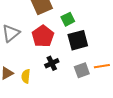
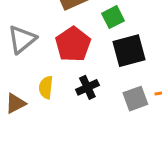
yellow semicircle: (26, 76) -> (46, 87), moved

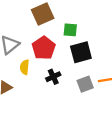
green square: (113, 17) -> (70, 30), turned 32
yellow semicircle: (46, 87) -> (25, 67), moved

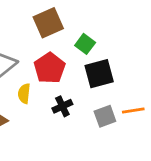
green square: (70, 30) -> (85, 44), turned 32

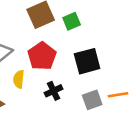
green square: (85, 44) -> (72, 21), moved, turned 30

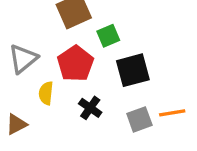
green square: (72, 21) -> (108, 36), moved
black cross: (54, 91) -> (90, 108), turned -30

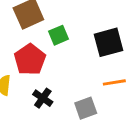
black square: (133, 70) -> (109, 42), moved
orange line: (172, 113) -> (114, 82), moved

